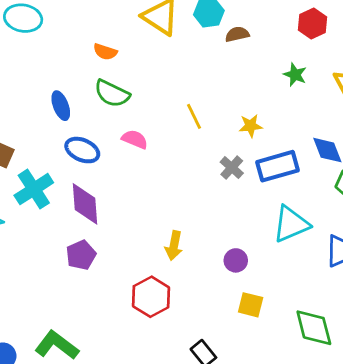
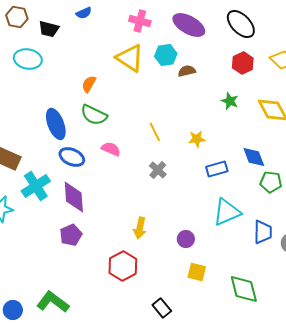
orange semicircle: (105, 52) -> (89, 84), turned 102
blue ellipse: (61, 106) -> (56, 124), size x1.4
blue rectangle: (277, 166) -> (217, 169), size x0.7
gray cross: (232, 168) -> (158, 170), moved

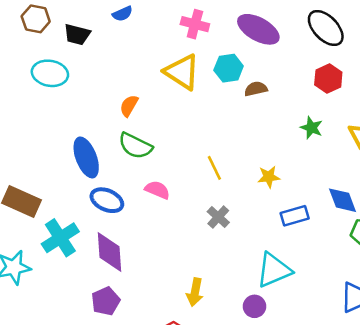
cyan triangle: (227, 212) -> (274, 270), moved

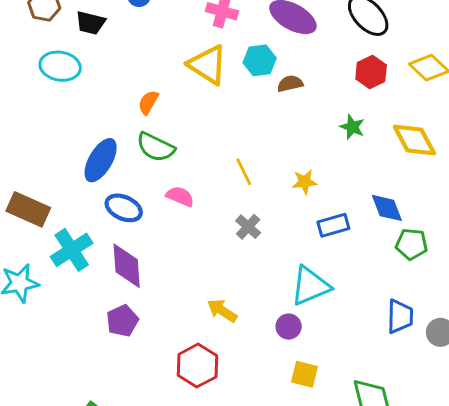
blue ellipse: (86, 157) -> (101, 160), turned 51
yellow arrow: (195, 292) -> (222, 311), turned 112

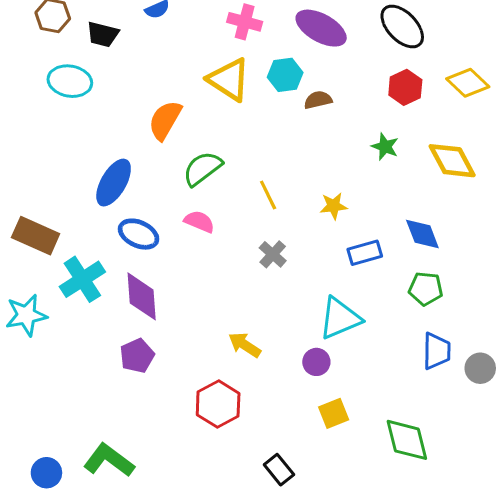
orange semicircle: (148, 102) -> (165, 120), size x1.5
green semicircle: (156, 147) -> (202, 168), moved, turned 117
green pentagon: (412, 244) -> (426, 289), moved
yellow square: (305, 374) -> (334, 413), turned -36

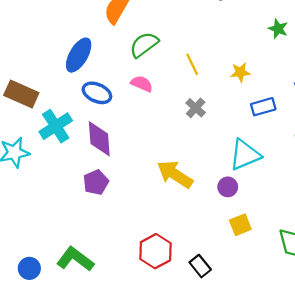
yellow arrow: (245, 345) -> (175, 174), size x1.5
red hexagon: (218, 404) -> (155, 251), moved

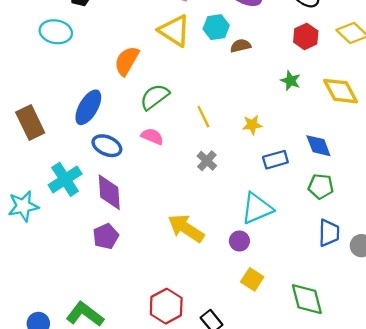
brown rectangle: (21, 94) -> (30, 122), moved, turned 40
yellow square: (240, 225) -> (252, 279), turned -35

